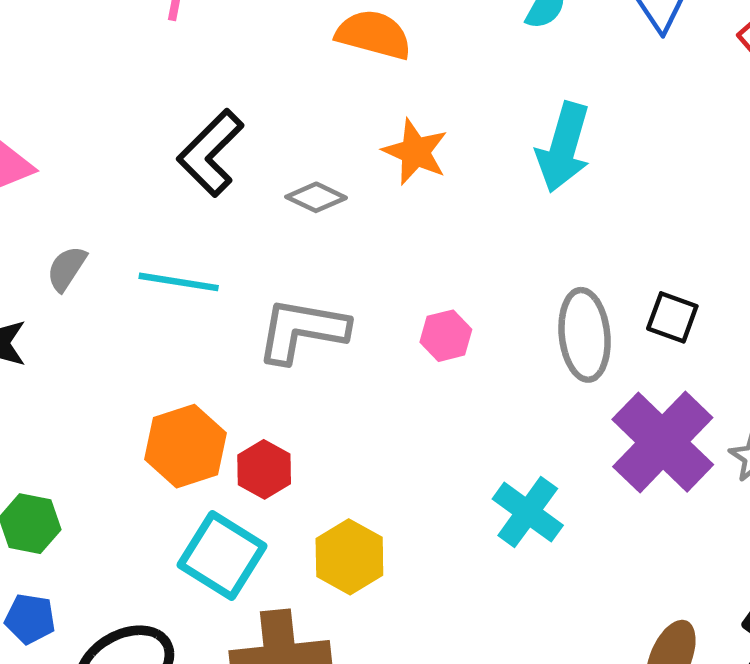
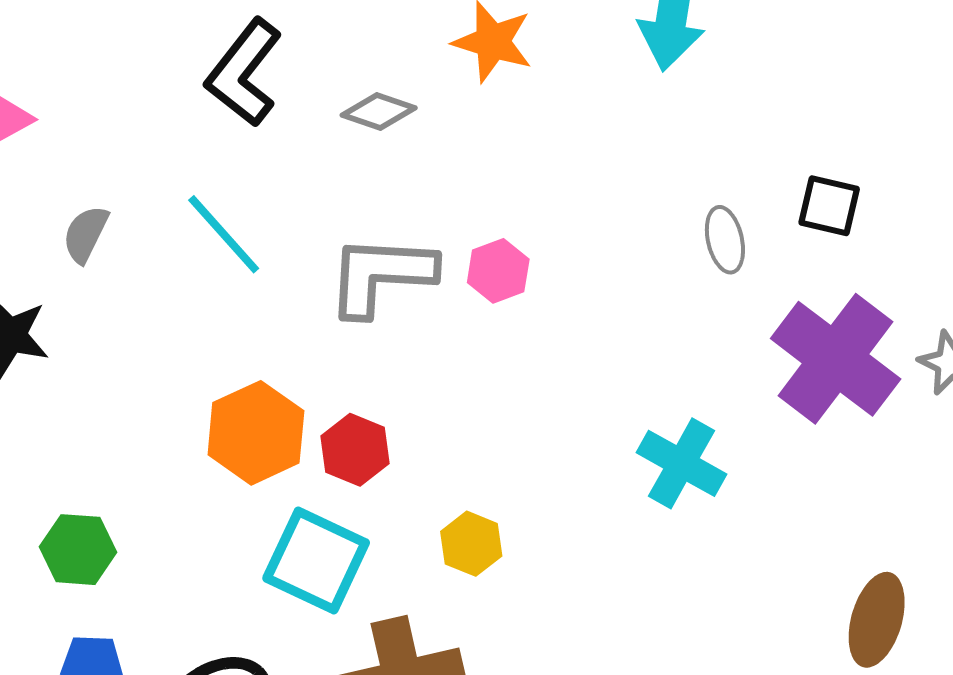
cyan line: (179, 282) -> (224, 234), turned 46
gray ellipse: (585, 335) -> (725, 240), size x0.6
pink hexagon: (446, 336) -> (498, 271), moved
yellow hexagon: (349, 557) -> (471, 544), size x0.7

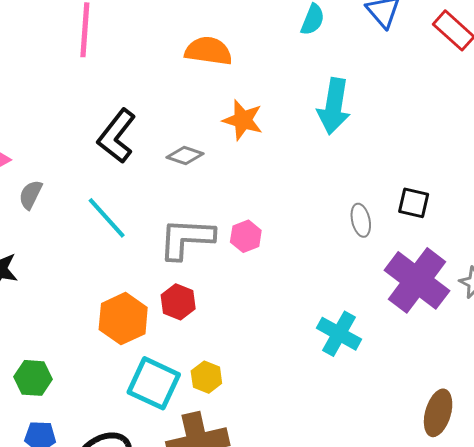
gray semicircle: (86, 234) -> (30, 195), moved
red hexagon: (355, 450) -> (178, 302), moved
yellow hexagon: (471, 544) -> (206, 377), moved

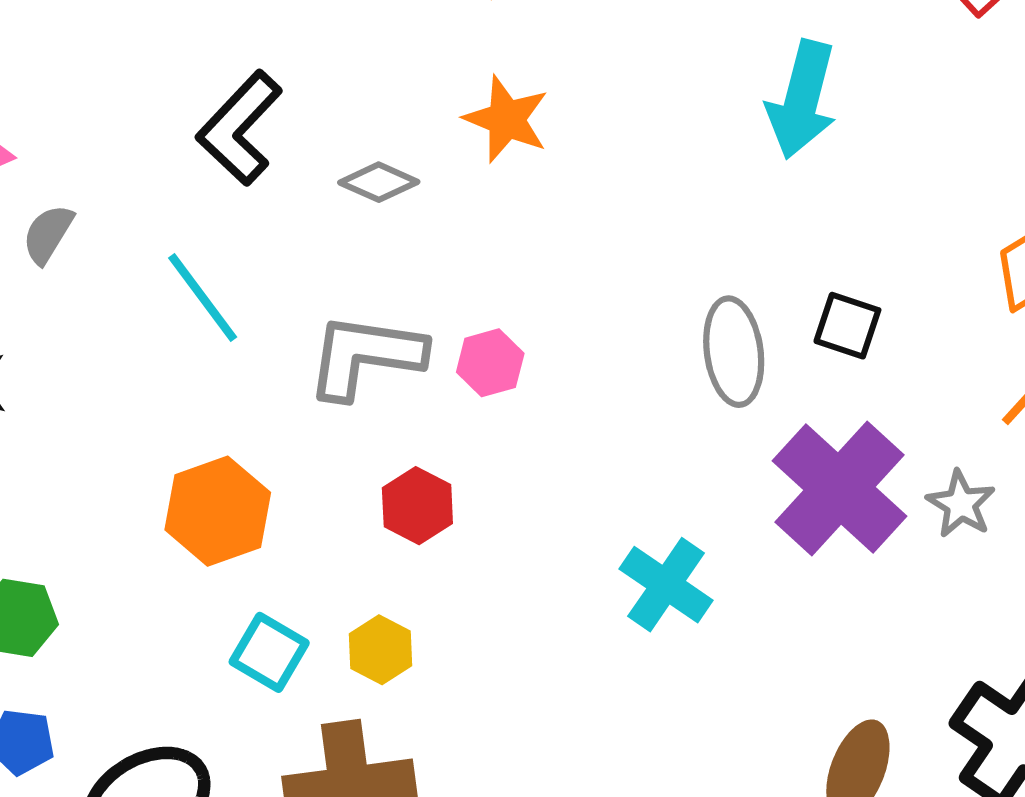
cyan arrow: (334, 106) -> (802, 100), moved
gray ellipse: (361, 220) -> (734, 352), size x1.5
red hexagon: (178, 302) -> (417, 506), moved
cyan square: (154, 383) -> (269, 652), size x0.7

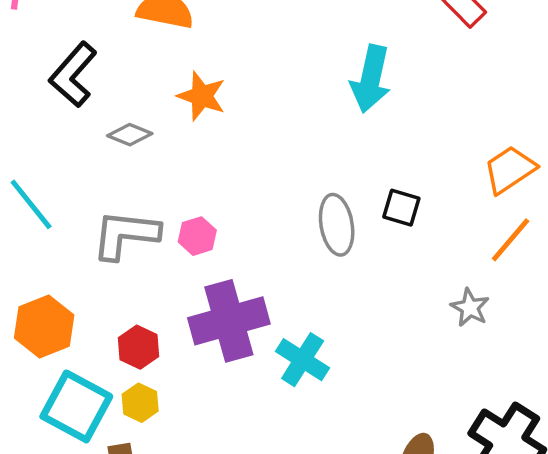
black L-shape: (240, 128) -> (73, 75), moved
purple cross: (840, 489) -> (229, 321), moved, turned 34
red hexagon: (417, 506) -> (139, 347), moved
cyan square: (269, 652) -> (76, 406), size x1.6

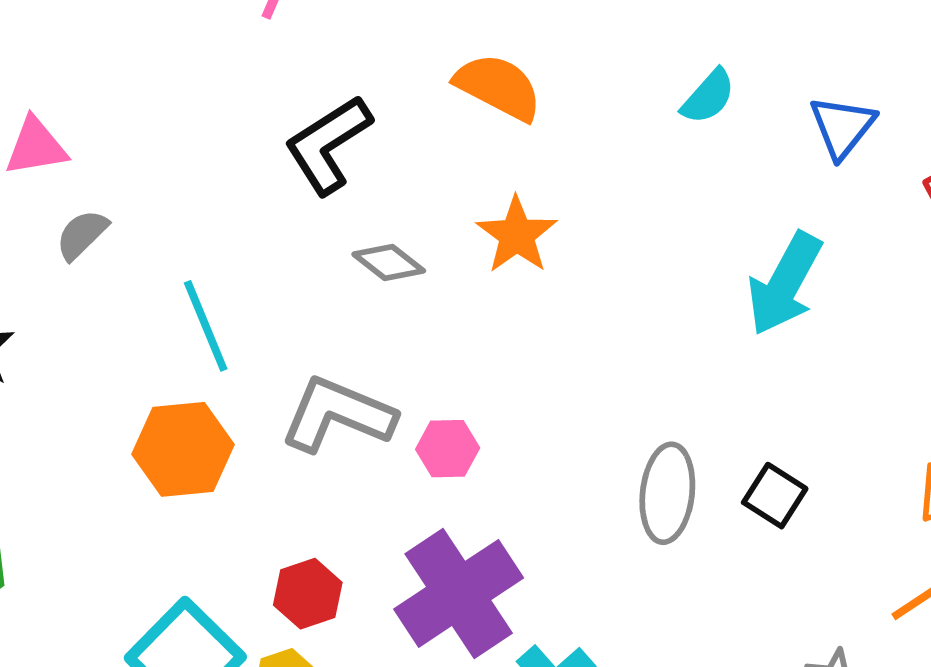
purple cross: (229, 321) -> (459, 593), turned -34
orange hexagon: (44, 327) -> (183, 449), moved

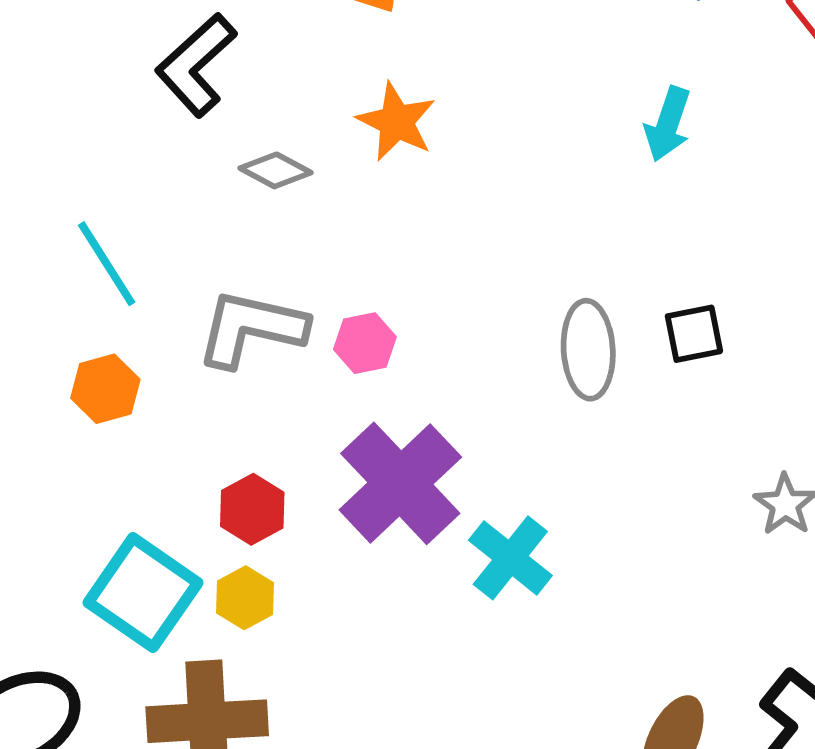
cyan arrow: (785, 284) -> (668, 124), size x0.7
orange hexagon: (183, 449) -> (105, 389), size x0.7
black square: (775, 496) -> (694, 334), turned -34

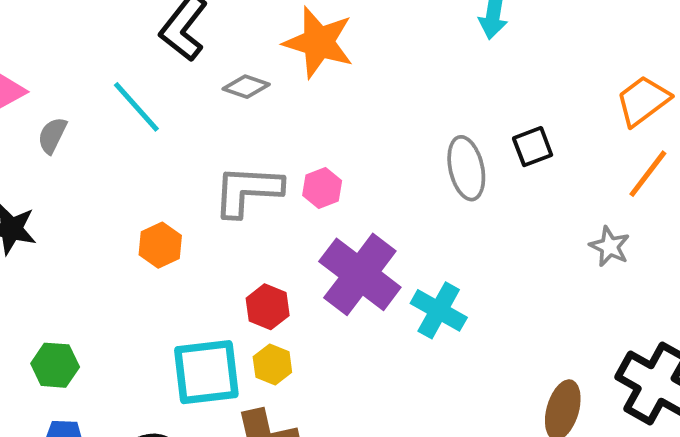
orange star: (396, 122) -> (319, 42), size x1.4
cyan line: (107, 264) -> (136, 107), moved
cyan square: (143, 593) -> (206, 372), turned -32

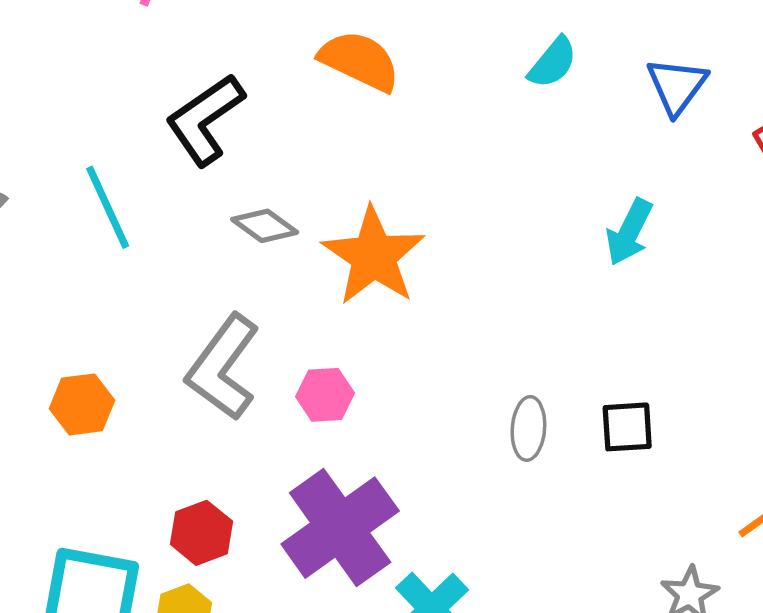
orange star: (319, 42) -> (374, 256), moved
gray ellipse: (466, 168) -> (528, 428), size x0.7
gray L-shape: (248, 191) -> (223, 367), turned -74

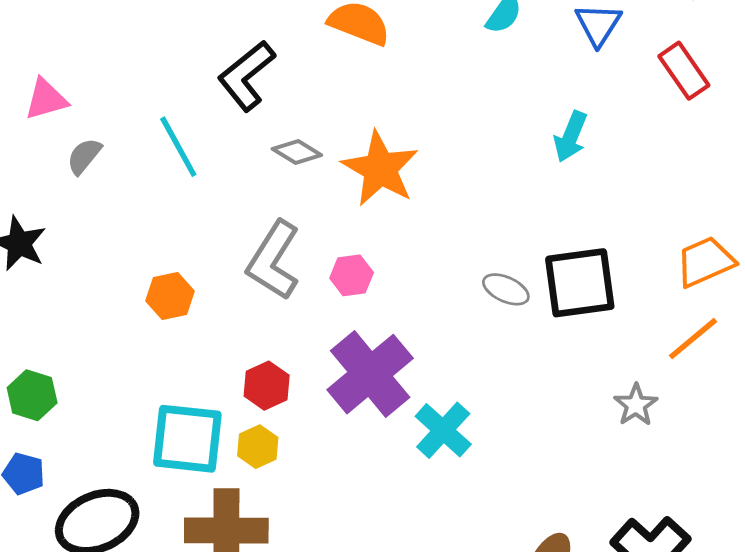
black square: (627, 427) -> (580, 283), size x1.8
gray ellipse: (528, 428) -> (506, 289), turned -66

